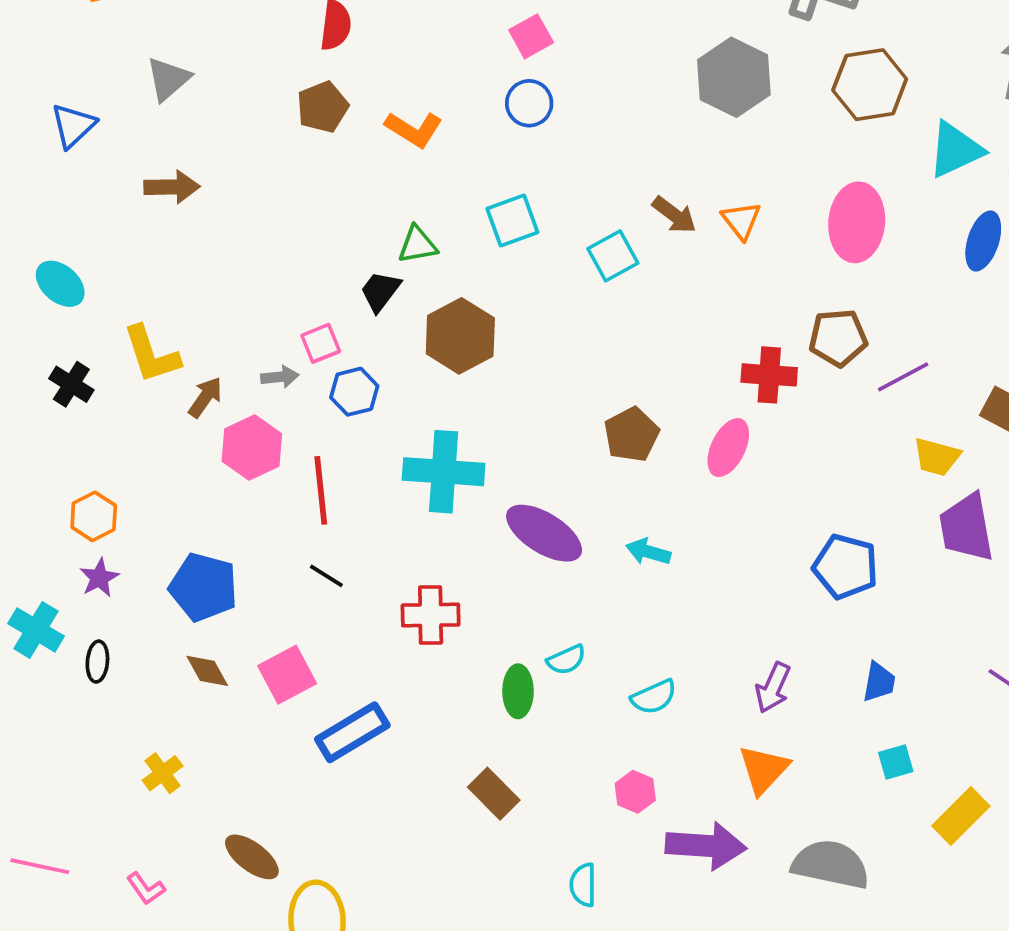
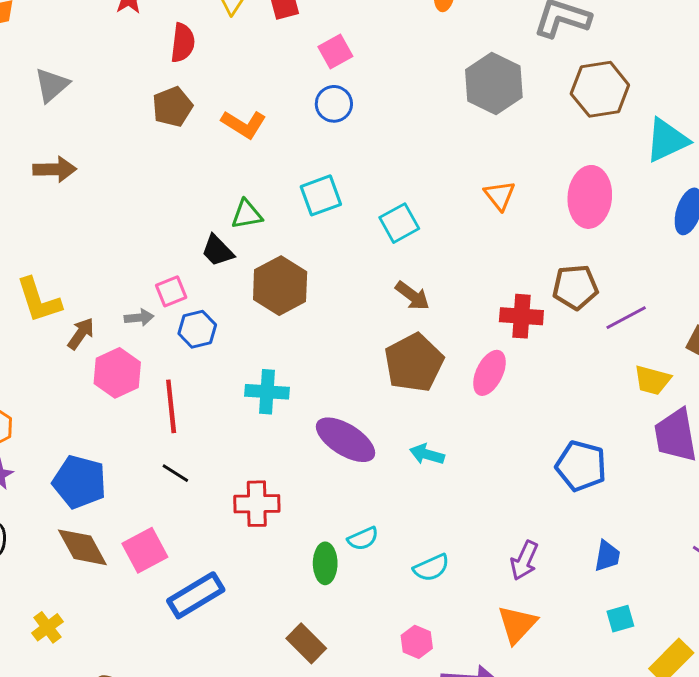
brown arrow: (674, 215) -> (412, 296), moved
black trapezoid: (380, 291) -> (218, 251), turned -81
brown pentagon: (632, 434) -> (414, 363), size x1.4
cyan cross: (444, 472) -> (267, 392), size x0.7
brown diamond: (207, 671) -> (82, 547), size x1.5

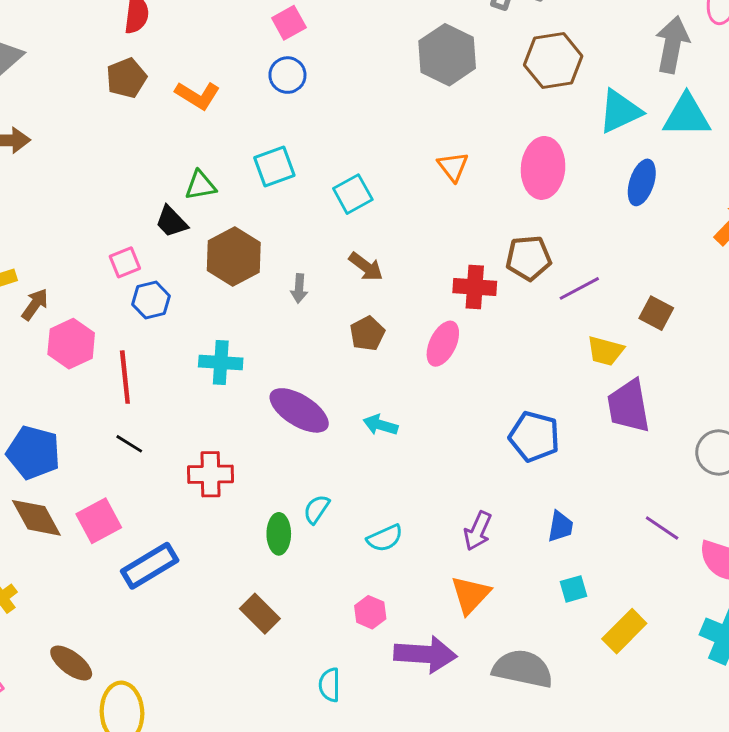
gray arrow: (139, 318) -> (299, 288), moved, turned 100
brown pentagon: (414, 363) -> (367, 333), size x0.6
cyan semicircle: (363, 539) -> (317, 509), turned 148

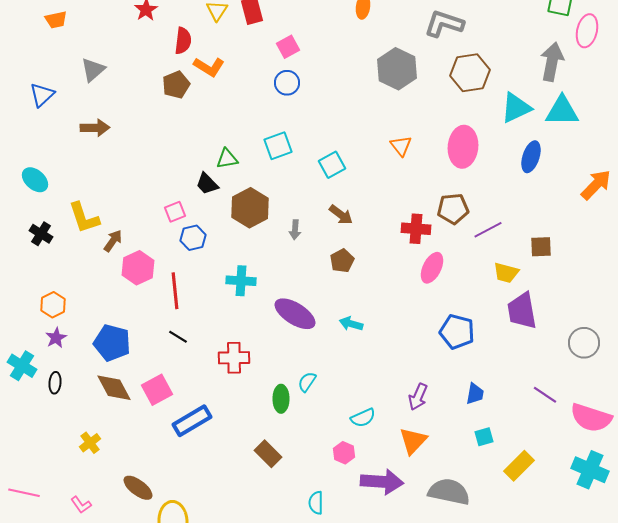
orange L-shape: (197, 95) -> (209, 67), moved
brown square: (656, 313) -> (541, 247), turned -30
pink ellipse: (443, 344) -> (432, 268), moved
cyan semicircle: (385, 538) -> (363, 418), moved

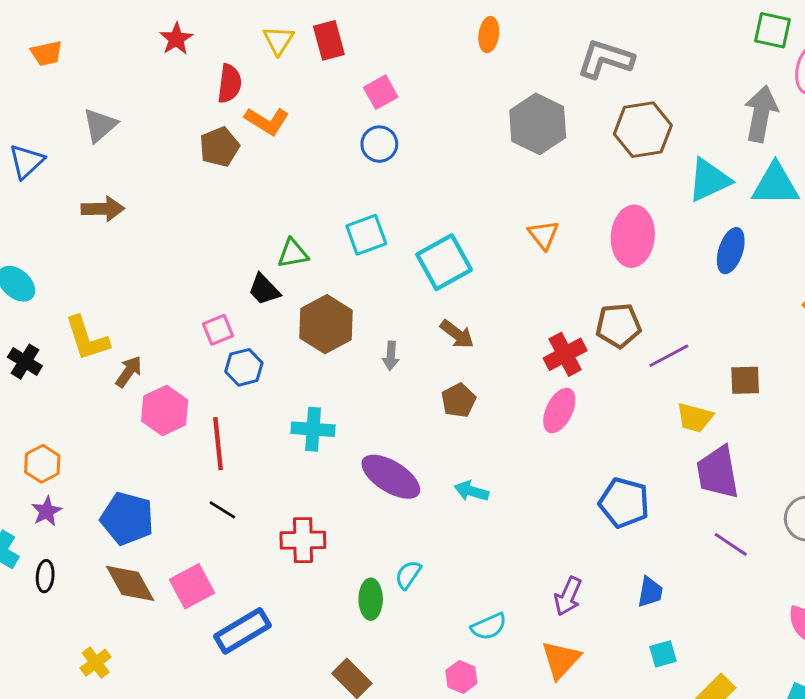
cyan square: (332, 165) -> (444, 262), size x1.4
red cross: (416, 229) -> (565, 354), turned -32
pink ellipse: (432, 268) -> (559, 410), moved
purple line: (545, 395) -> (731, 544), moved

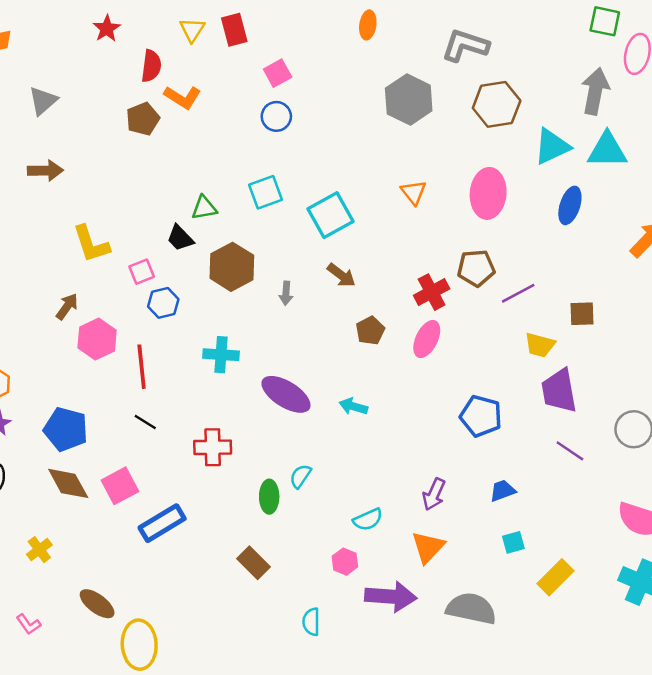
yellow L-shape: (87, 338) -> (91, 244), moved
brown pentagon: (459, 400) -> (370, 331), moved
blue trapezoid: (650, 592) -> (503, 491), turned -120

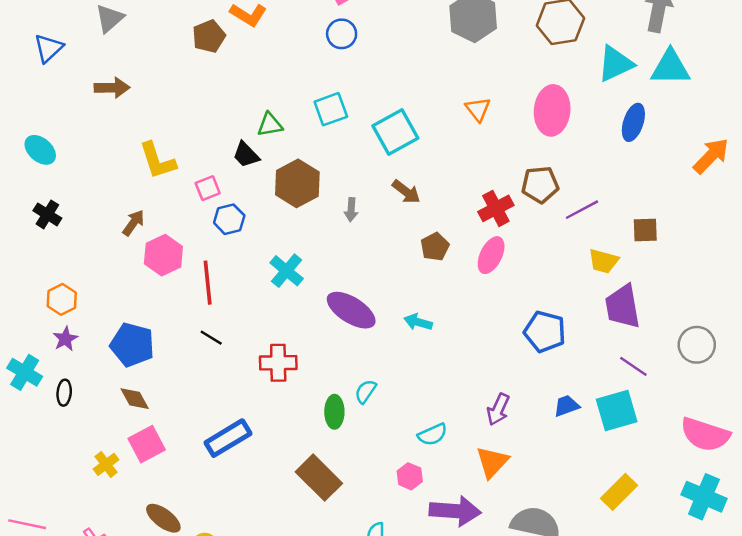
cyan cross: (221, 355) -> (287, 271), turned 36
brown diamond: (68, 483) -> (135, 399), size x0.7
pink square: (120, 486) -> (147, 444), moved
cyan square: (513, 542) -> (617, 411), moved, size x1.8
brown rectangle: (253, 563) -> (319, 478), size x1.4

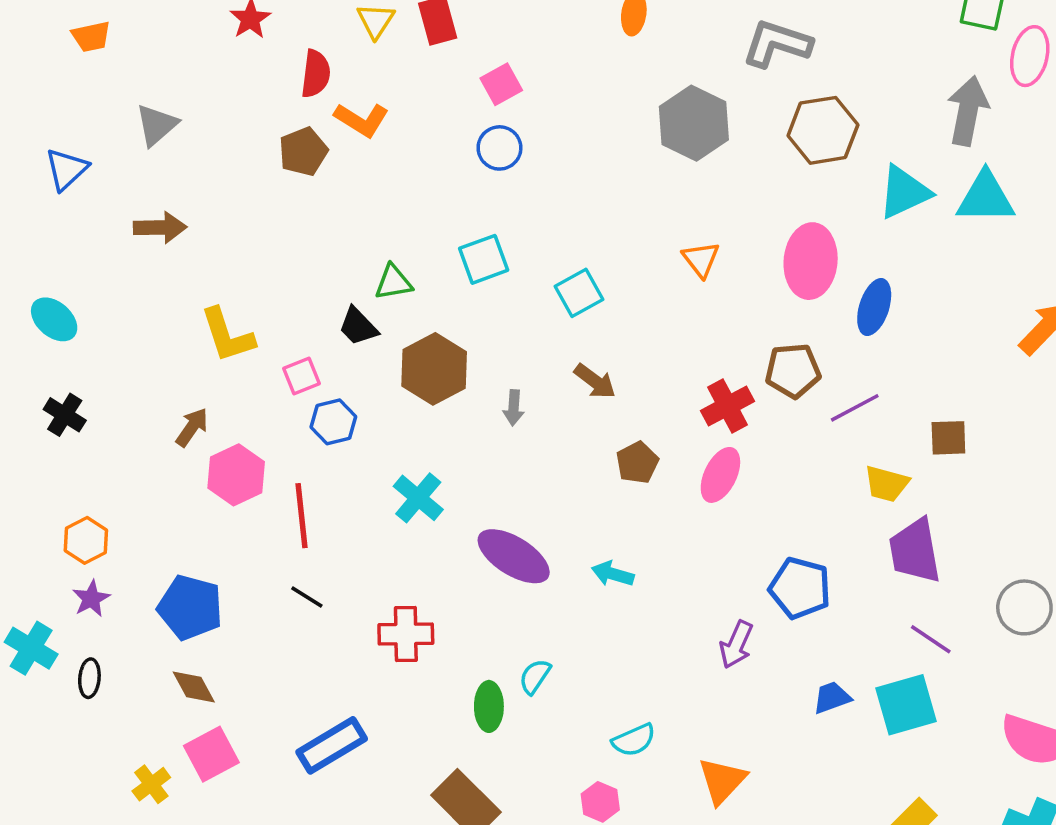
blue ellipse: (633, 122) -> (874, 307), moved
cyan square: (395, 132) -> (579, 293), size x0.7
purple arrow: (498, 409) -> (736, 645), moved

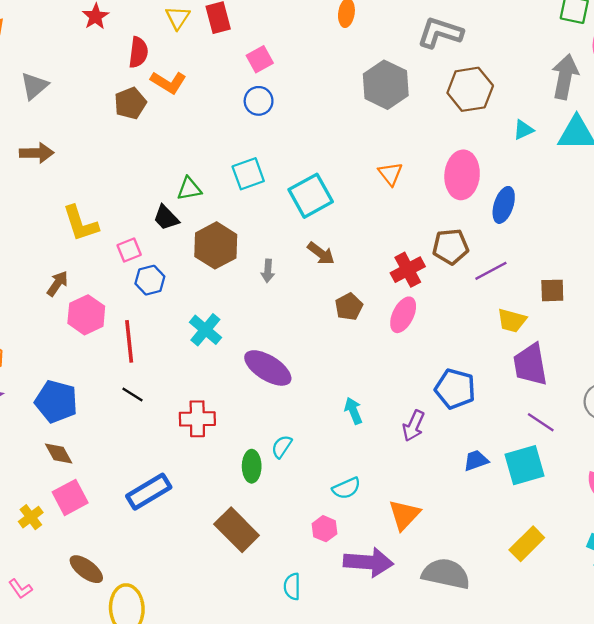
cyan triangle: (904, 192) -> (523, 130), size x0.6
cyan square: (579, 293) -> (311, 196), size x1.4
cyan arrow: (613, 574) -> (353, 411), moved, turned 52

